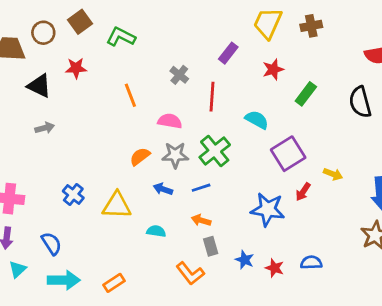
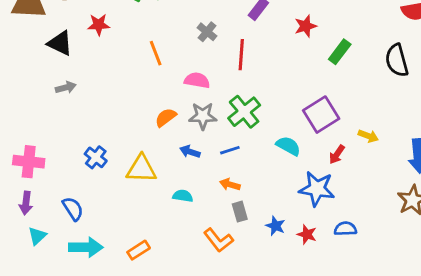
cyan semicircle: (257, 120) -> (288, 146), moved
blue star: (268, 209) -> (317, 189), moved

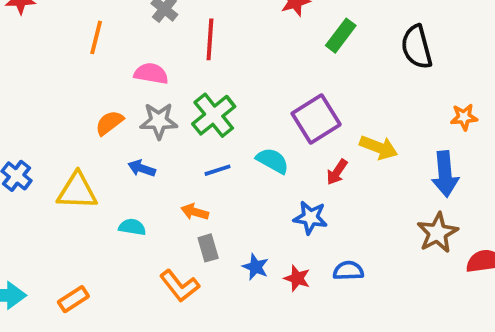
orange line: (156, 53) -> (96, 37), turned 35
yellow arrow: (368, 136) -> (379, 147), size x1.4
blue line: (230, 150) -> (218, 170), moved
blue star: (317, 189) -> (310, 218), size x0.7

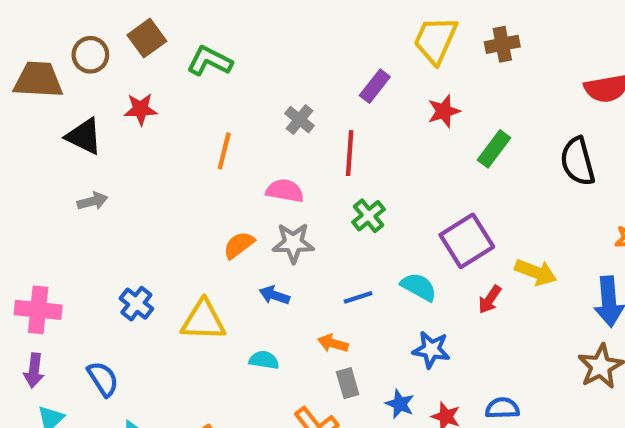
green cross: (214, 115) -> (368, 216), moved, size x0.7
blue star: (310, 218) -> (431, 350), moved

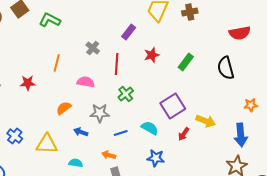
red star: (141, 109) -> (28, 83), moved
red star: (444, 111) -> (152, 55), moved
gray star: (293, 243) -> (100, 113), moved

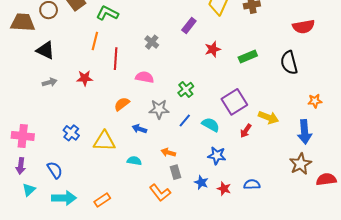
green rectangle: (186, 62) -> (248, 56), turned 30
orange line: (57, 63) -> (95, 41), moved
red line: (117, 64) -> (116, 59), moved
blue line: (121, 133) -> (185, 120), moved, turned -32

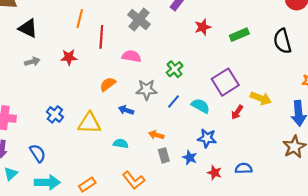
gray cross: (152, 42) -> (139, 20), size x1.5
blue star: (201, 182) -> (190, 158), moved
orange L-shape: (160, 193) -> (134, 180), moved

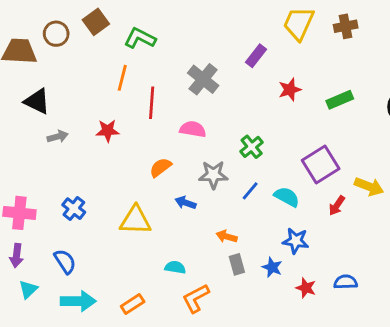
black triangle: (28, 28) -> (37, 101), moved
blue cross: (55, 114) -> (74, 209), moved
cyan semicircle: (121, 144) -> (175, 267), moved
orange L-shape: (134, 180) -> (196, 298), turned 100

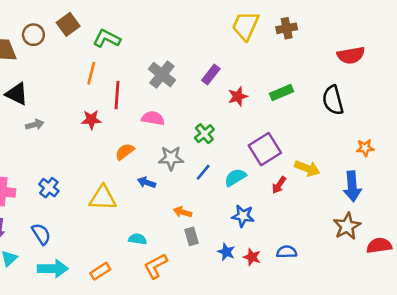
purple rectangle: (256, 56) -> (211, 75), moved
red star: (290, 90) -> (238, 96), moved
red star: (108, 131) -> (91, 120), moved
cyan semicircle: (287, 197) -> (235, 177), turned -60
blue star: (272, 267) -> (226, 252), moved

